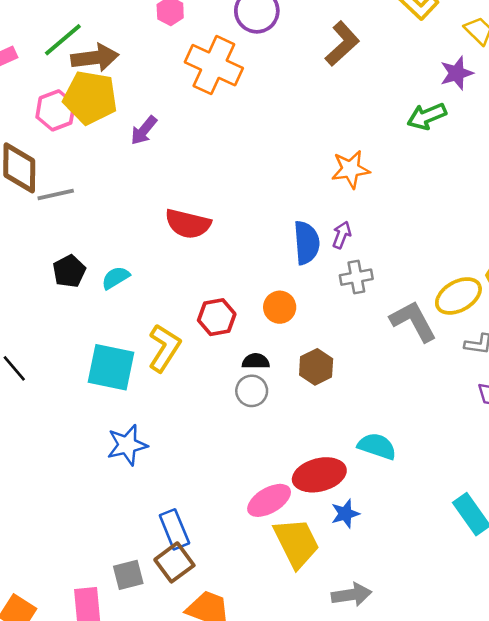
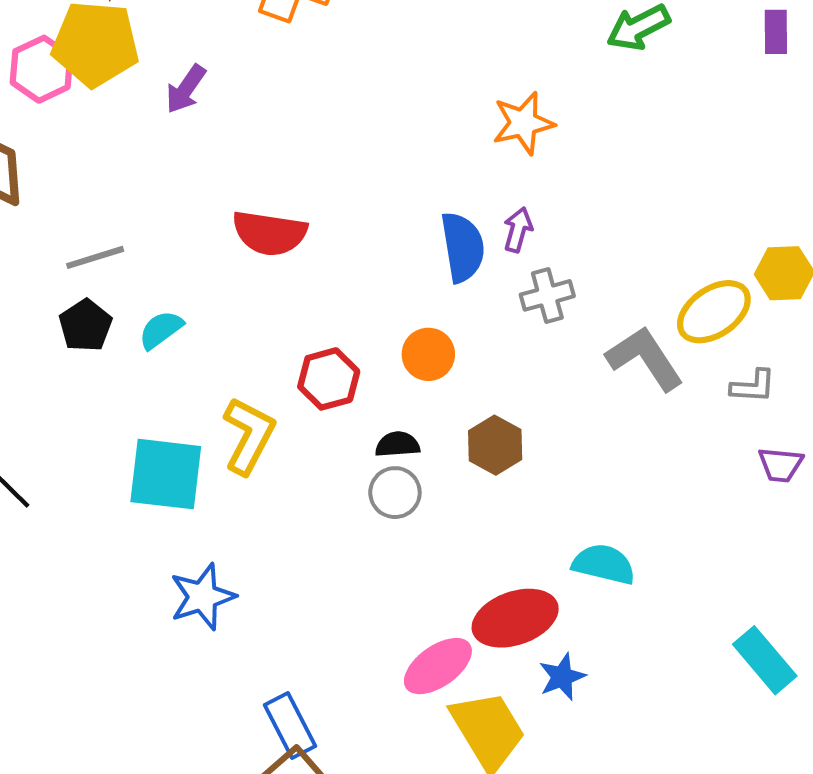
gray line: (56, 194) -> (95, 257), moved

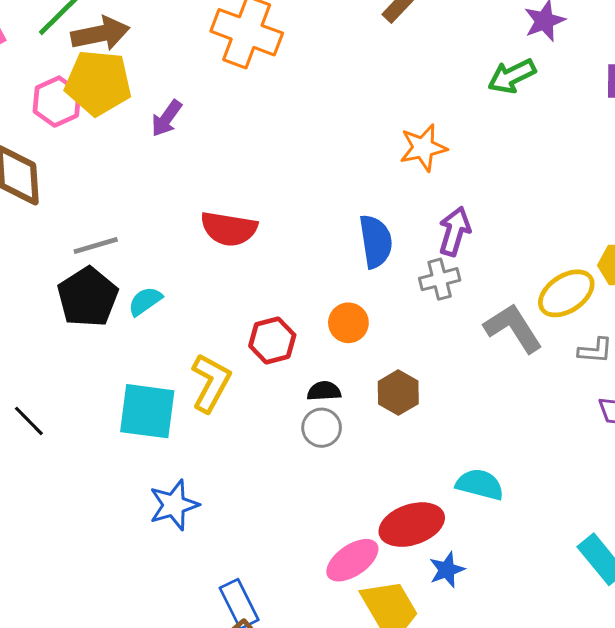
purple arrow: (518, 230) -> (455, 231), moved, size x1.4
black pentagon: (85, 325) -> (88, 297), size x1.5

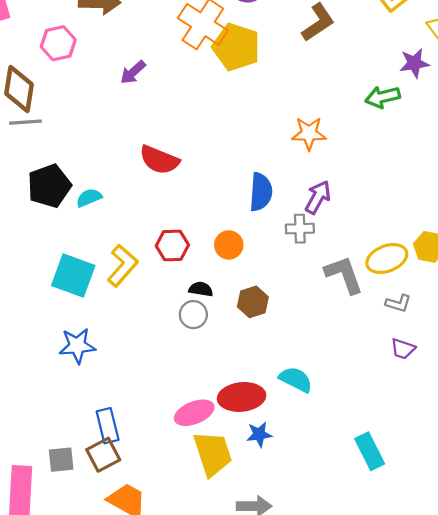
yellow pentagon: (98, 83) -> (236, 47), moved
gray line: (96, 245) -> (26, 122), moved

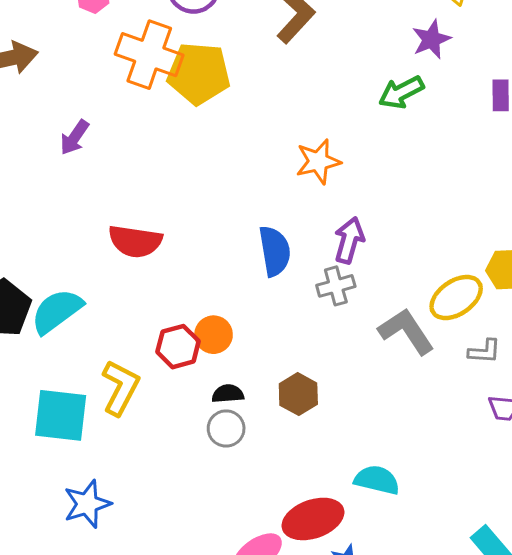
cyan semicircle: (89, 198) -> (57, 311), size x1.6
orange circle: (229, 245) -> (214, 335), moved

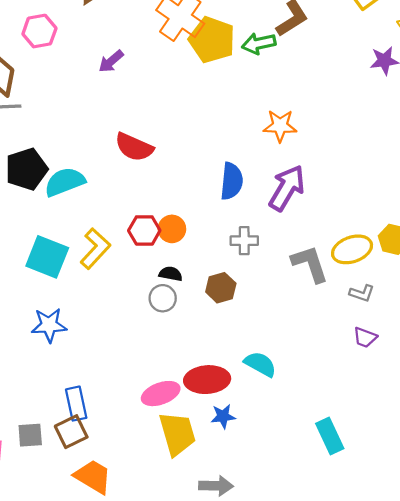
green arrow: (401, 92) -> (259, 43), moved
purple arrow: (349, 240) -> (287, 188), size x1.4
gray cross: (336, 286) -> (244, 241), moved

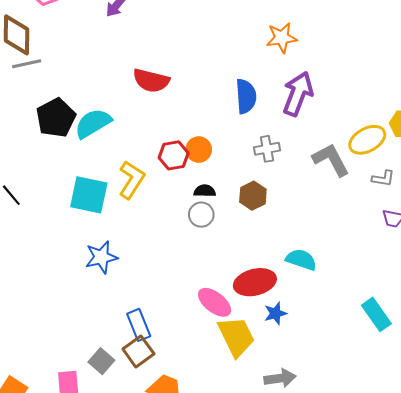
pink ellipse: (161, 394) -> (215, 302), turned 68
gray square: (30, 435) -> (101, 361), turned -35

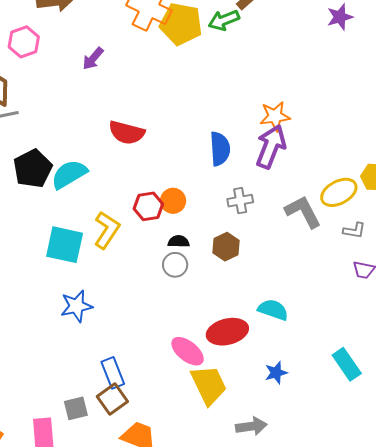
orange star: (282, 38) -> (275, 116), moved
blue star: (275, 313) -> (276, 373), moved
gray square: (101, 361) -> (76, 408), turned 35

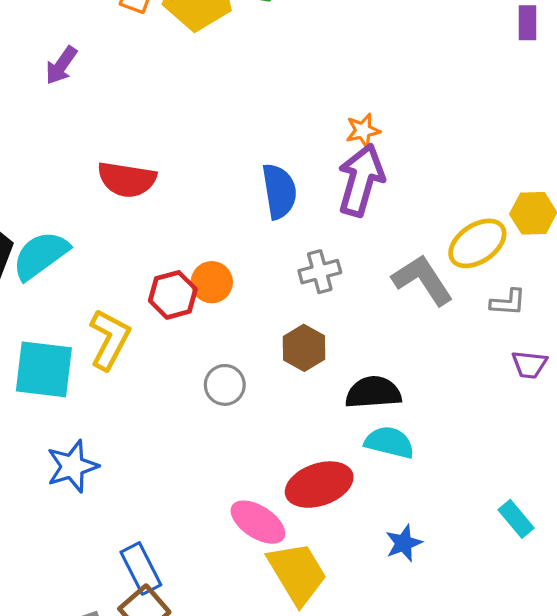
orange star: (275, 116) -> (363, 131), size x0.7
black semicircle: (179, 242) -> (373, 392), moved, size x1.6
cyan rectangle: (347, 364) -> (516, 519), size x0.7

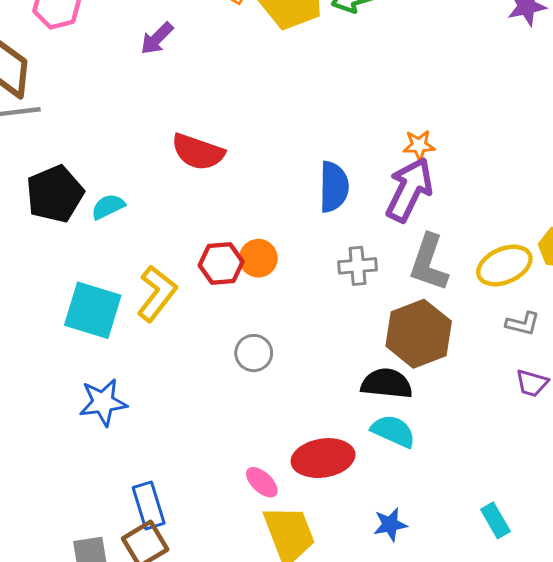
cyan semicircle: (41, 255) -> (108, 207), size x0.6
gray L-shape: (423, 280) -> (429, 263), moved, turned -138
brown hexagon: (304, 348) -> (419, 334), moved, size x1.6
pink ellipse: (258, 522) -> (262, 482), size x0.7

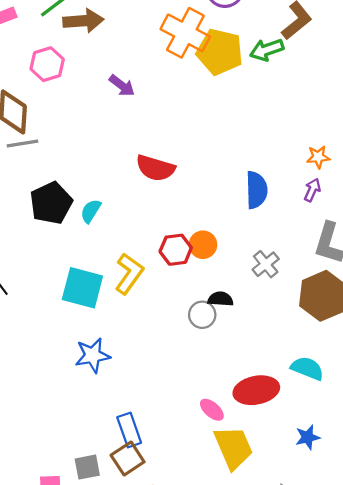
purple arrow: (157, 38) -> (122, 86), turned -96
purple arrow: (409, 190) -> (312, 190), size x0.5
cyan semicircle: (108, 207) -> (91, 211), turned -30
gray cross: (358, 266) -> (266, 264), moved, turned -32
black semicircle: (387, 384) -> (220, 299), moved, size x0.7

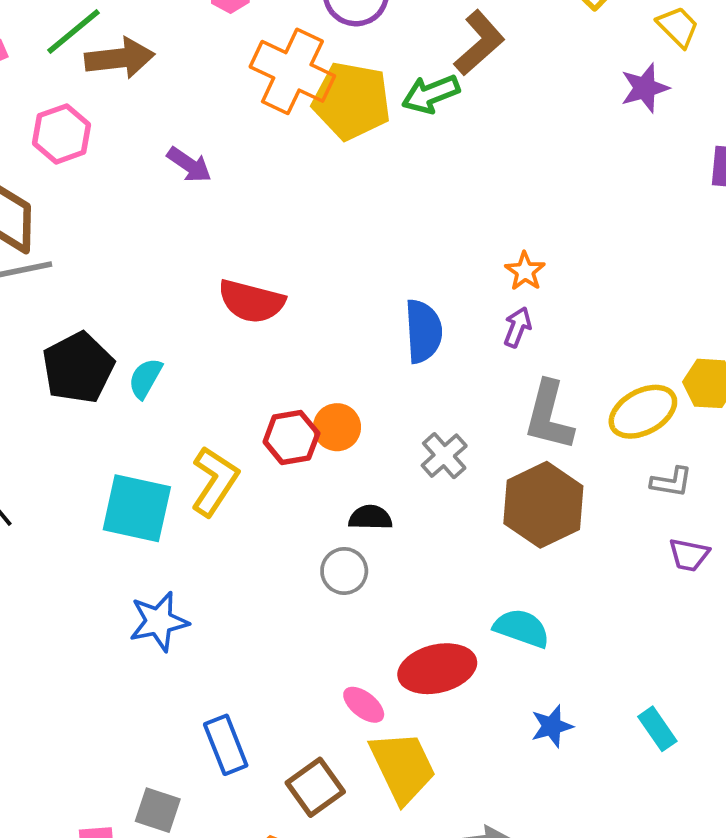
orange star: (318, 157) -> (525, 271), turned -30
gray circle: (202, 315) -> (344, 571), moved
blue star: (308, 437) -> (552, 726), moved
brown square: (128, 459) -> (315, 787), moved
gray square: (87, 467) -> (158, 810), turned 32

